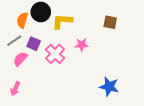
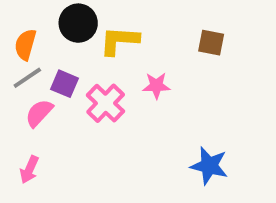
orange semicircle: (22, 20) -> (25, 45), moved

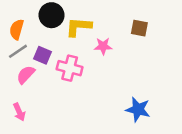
pink star: (156, 86) -> (103, 46), moved
pink cross: (106, 103) -> (70, 68), turned -30
pink arrow: (29, 170) -> (19, 112), turned -48

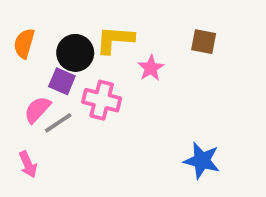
black circle: (51, 15) -> (75, 53), moved
pink star: (103, 46) -> (151, 68), turned -30
gray line: (18, 51) -> (58, 123), moved

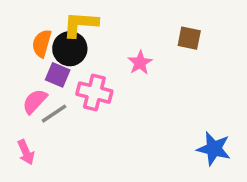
yellow L-shape: (115, 40) -> (80, 24), moved
orange semicircle: (24, 43) -> (42, 43), moved
blue star: (202, 161) -> (214, 149), moved

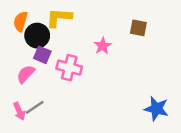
orange semicircle: (42, 43) -> (21, 21), moved
black circle: (70, 49) -> (37, 36), moved
gray line: (54, 114) -> (35, 107), moved

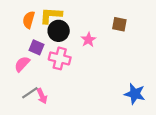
orange semicircle: (21, 21) -> (29, 20), moved
black circle: (37, 36) -> (59, 31), moved
pink arrow: (19, 111) -> (42, 96), moved

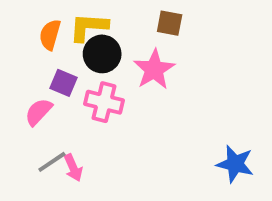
brown square: (119, 24) -> (170, 23), moved
pink star: (88, 40) -> (154, 69), size x1.5

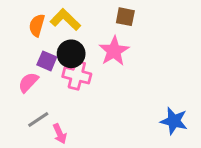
yellow L-shape: (89, 27) -> (65, 20), turned 40
black circle: (102, 54) -> (71, 54), moved
pink arrow: (73, 168) -> (60, 134), moved

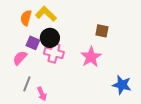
brown square: (125, 17) -> (102, 31), moved
pink star: (114, 51) -> (91, 57), moved
gray line: (38, 120) -> (27, 84), turned -35

